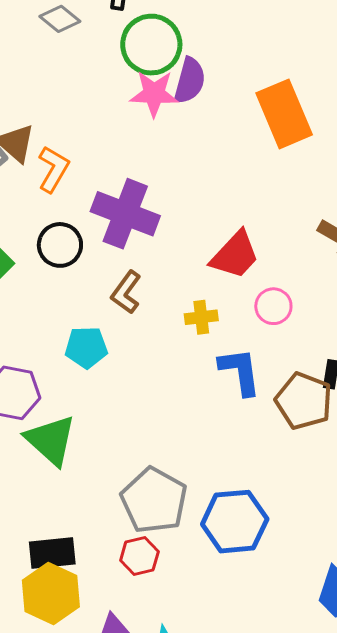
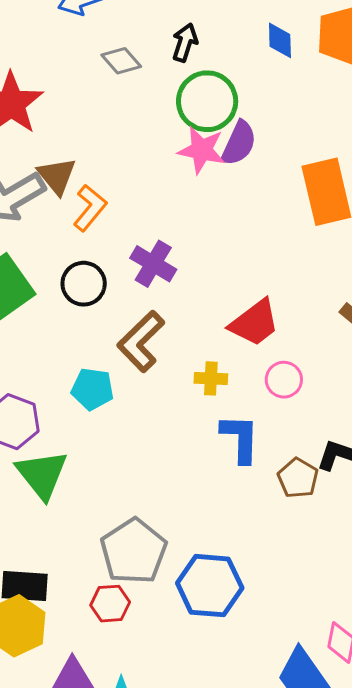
purple cross: (125, 214) -> (153, 264), size x0.7
brown L-shape: (126, 292) -> (141, 341), size x1.4
brown pentagon: (304, 401) -> (298, 478), size x0.7

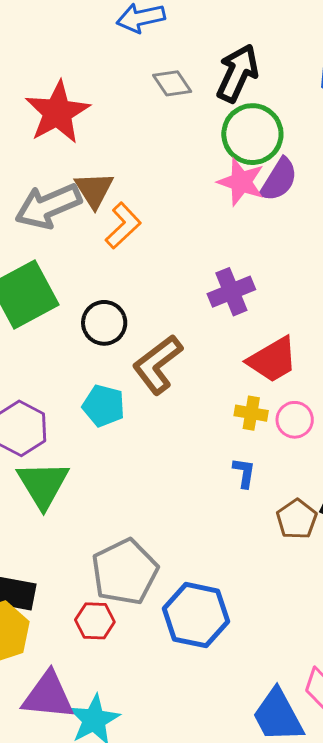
black arrow: (185, 43) -> (237, 73), size x1.5
purple cross: (153, 264) -> (231, 292), moved, turned 30
black circle: (84, 284) -> (104, 323), moved
yellow cross: (211, 378) -> (251, 413), moved
blue L-shape: (240, 438) -> (244, 473), size x0.6

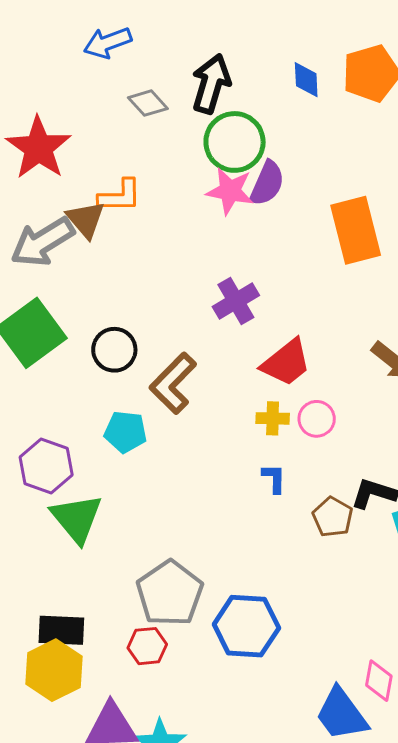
orange L-shape: (123, 226) -> (120, 196), moved, turned 51

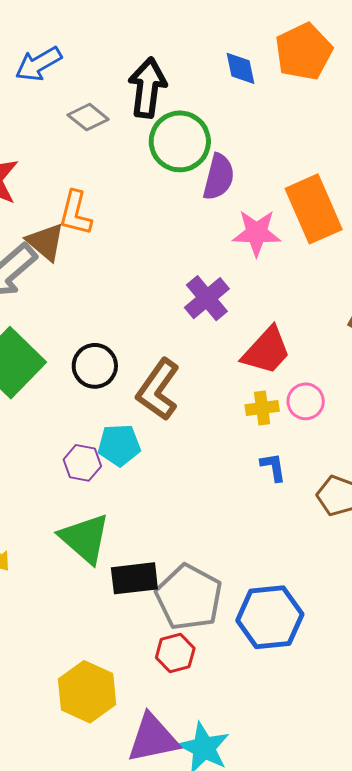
pink star: (230, 191) -> (257, 233), moved
orange L-shape: (120, 196) -> (75, 213), turned 114
purple hexagon: (46, 466) -> (82, 463), moved, size x0.7
black rectangle: (61, 630) -> (134, 578), moved

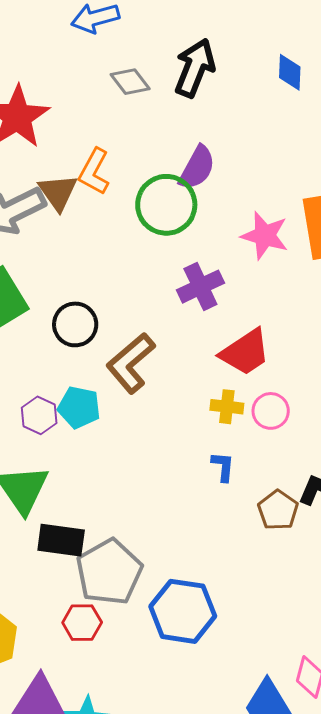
green circle: (180, 141) -> (166, 205), moved
purple semicircle: (219, 177) -> (197, 168), moved

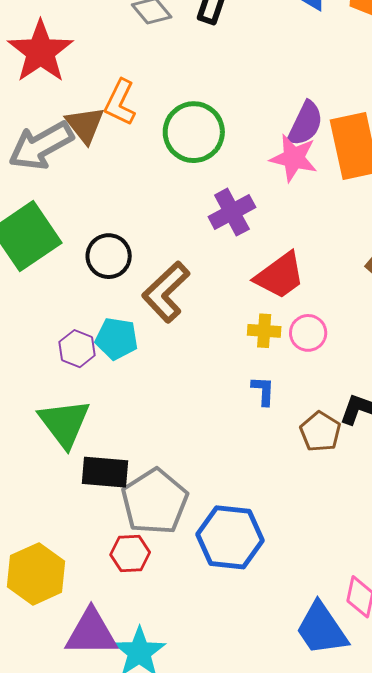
purple semicircle: (197, 168) -> (305, 124), moved

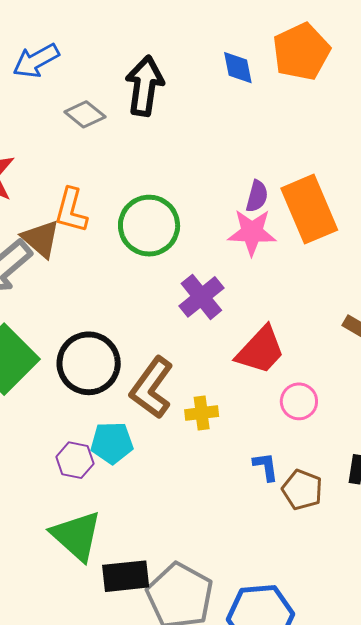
purple semicircle: (305, 124) -> (257, 196), size x0.7
black circle: (109, 256) -> (89, 363), size x1.4
yellow cross: (264, 331) -> (202, 413), moved
brown pentagon: (320, 432) -> (302, 490), moved

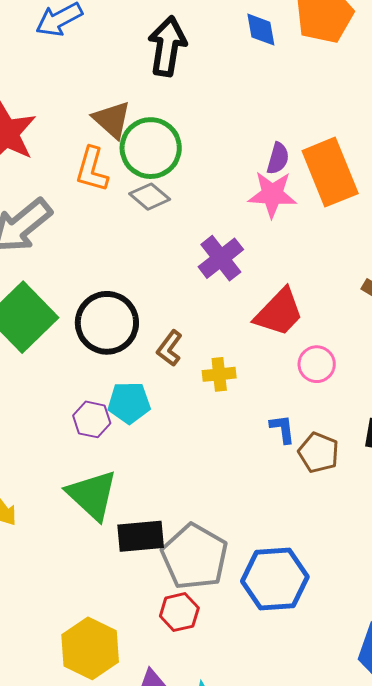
gray diamond: (85, 114) -> (150, 197), moved
green circle: (149, 226) -> (151, 148), moved
brown triangle: (41, 239) -> (112, 120), moved
brown L-shape: (152, 388) -> (170, 348), size x0.6

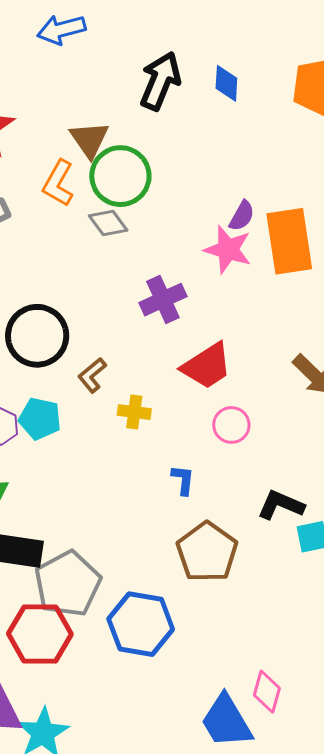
blue diamond: (261, 30) -> (226, 83), moved
brown pentagon: (319, 453) -> (207, 552), moved, size x1.5
red hexagon: (179, 612) -> (40, 634), size x1.6

